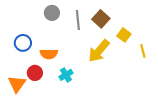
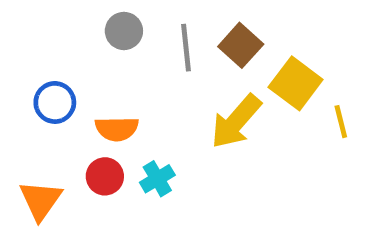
yellow square: (124, 35) -> (296, 83), size x1.5
red circle: (35, 73) -> (105, 176), moved

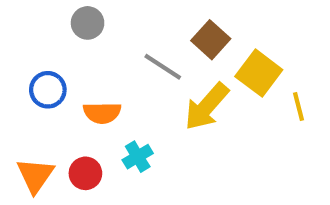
gray circle: (124, 31) -> (88, 23), moved
gray line: (186, 48) -> (163, 67), moved, turned -51
red circle: (105, 176) -> (85, 173), moved

